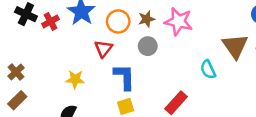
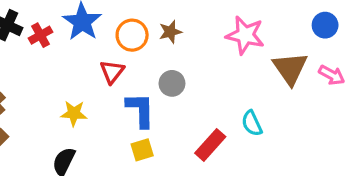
pink star: (179, 21) -> (245, 35), moved
gray circle: (148, 46) -> (172, 83), moved
cyan semicircle: (208, 69) -> (252, 123), moved

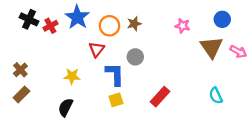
blue circle: (325, 25) -> (222, 19), moved
pink star: (245, 35) -> (183, 26), size x0.6
cyan semicircle: (252, 123) -> (216, 96), moved

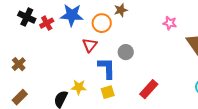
blue star: (77, 17) -> (72, 15), turned -30
brown star: (134, 24) -> (121, 10), moved
yellow star: (72, 76) -> (79, 87), moved
brown rectangle: (21, 94) -> (20, 97), moved

